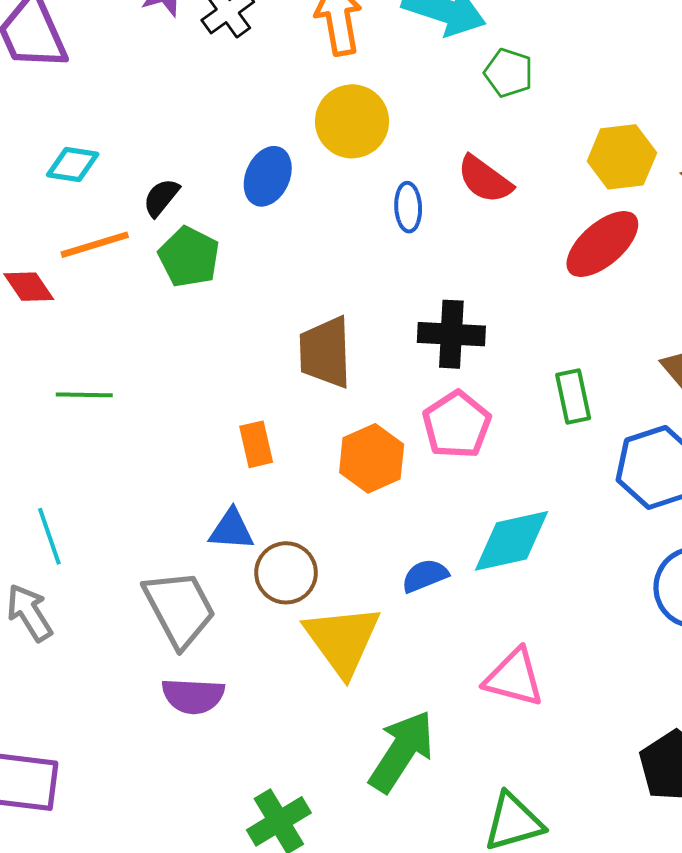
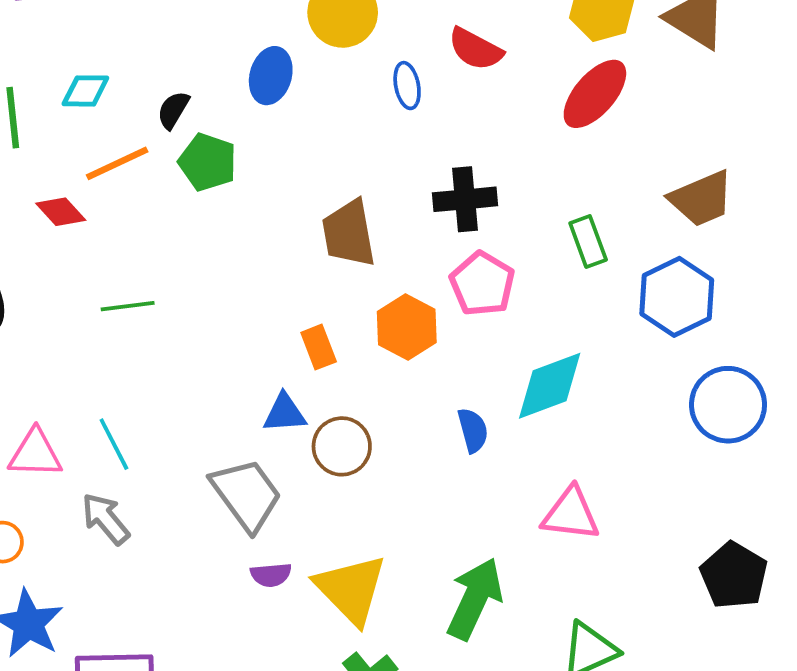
orange rectangle: (256, 444) -> (319, 347), moved
blue semicircle: (425, 576) -> (473, 430), turned 105
yellow triangle: (342, 640) -> (351, 589), moved
purple semicircle: (193, 696) -> (271, 575), size x0.7

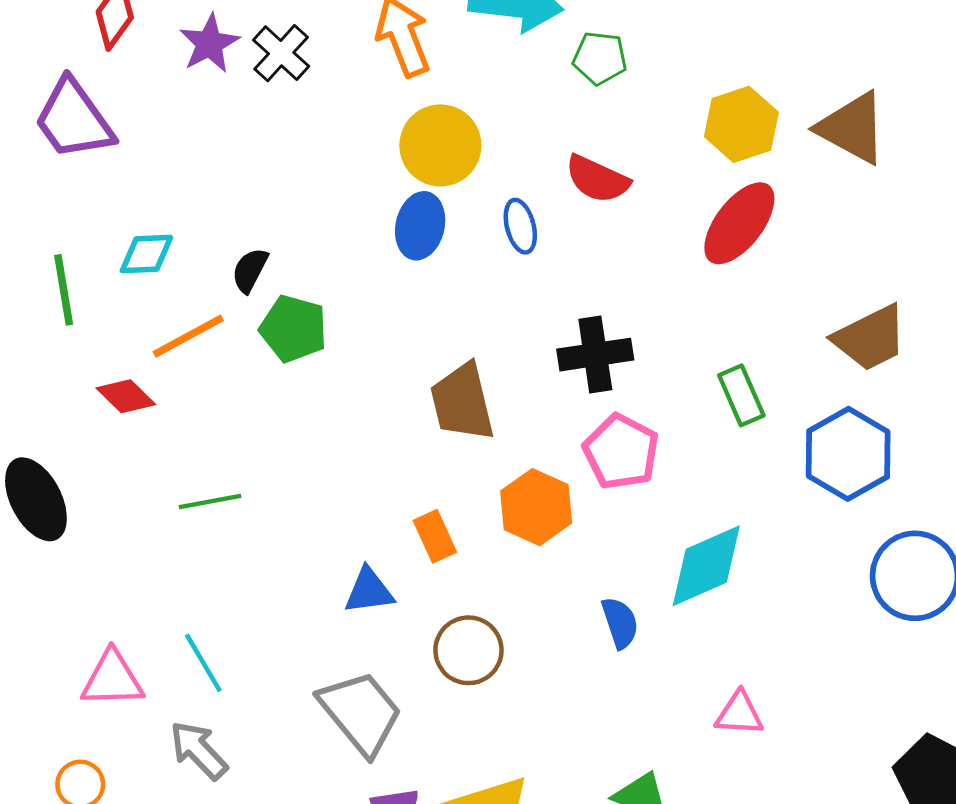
blue ellipse: (271, 76) -> (420, 226), moved
blue triangle: (285, 413) -> (369, 591), moved
pink triangle: (571, 514) -> (739, 714), size x0.7

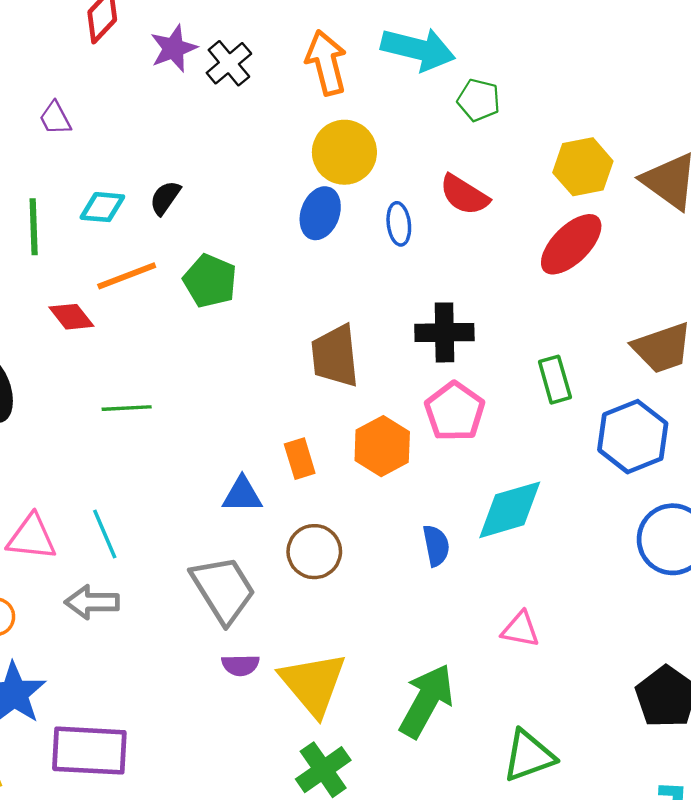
purple trapezoid: (74, 119) -> (55, 118), moved, size x0.5
black semicircle: (250, 270) -> (165, 198), moved
gray arrow: (199, 750) -> (92, 602), turned -54

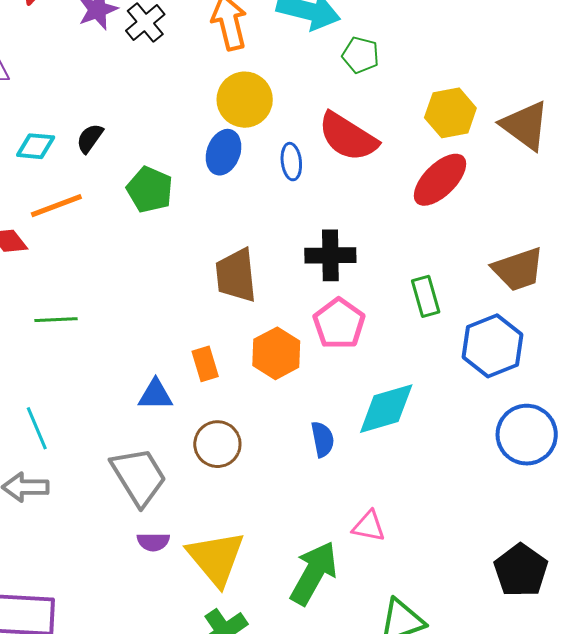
red semicircle: (464, 195) -> (348, 137), size x1.4
green pentagon: (210, 281) -> (150, 190), moved
pink triangle: (520, 629) -> (369, 526), moved

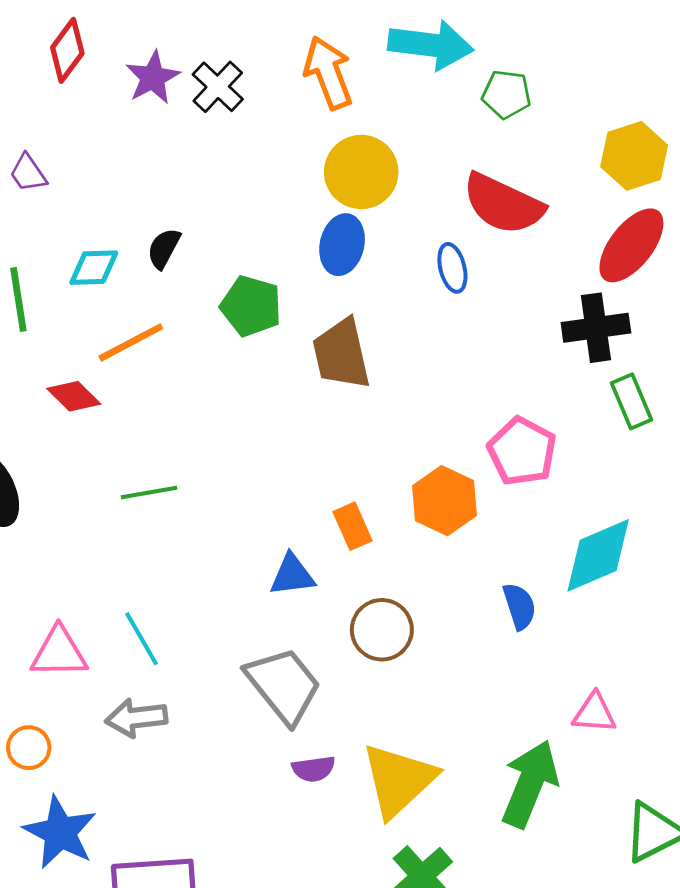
blue ellipse: (291, 162) -> (452, 268), moved
black cross: (330, 255) -> (596, 328), moved
brown trapezoid: (236, 275) -> (341, 354), moved
yellow triangle: (216, 558) -> (399, 780), turned 34

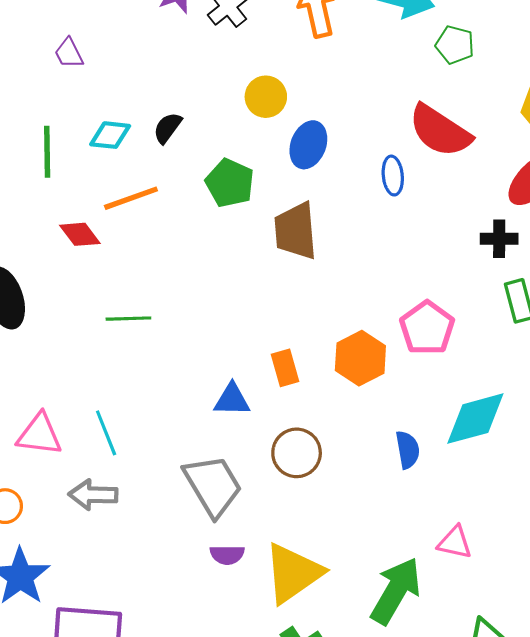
yellow circle: (361, 172) -> (266, 97), moved, size x0.7
black cross: (596, 328) -> (499, 239), size x0.7

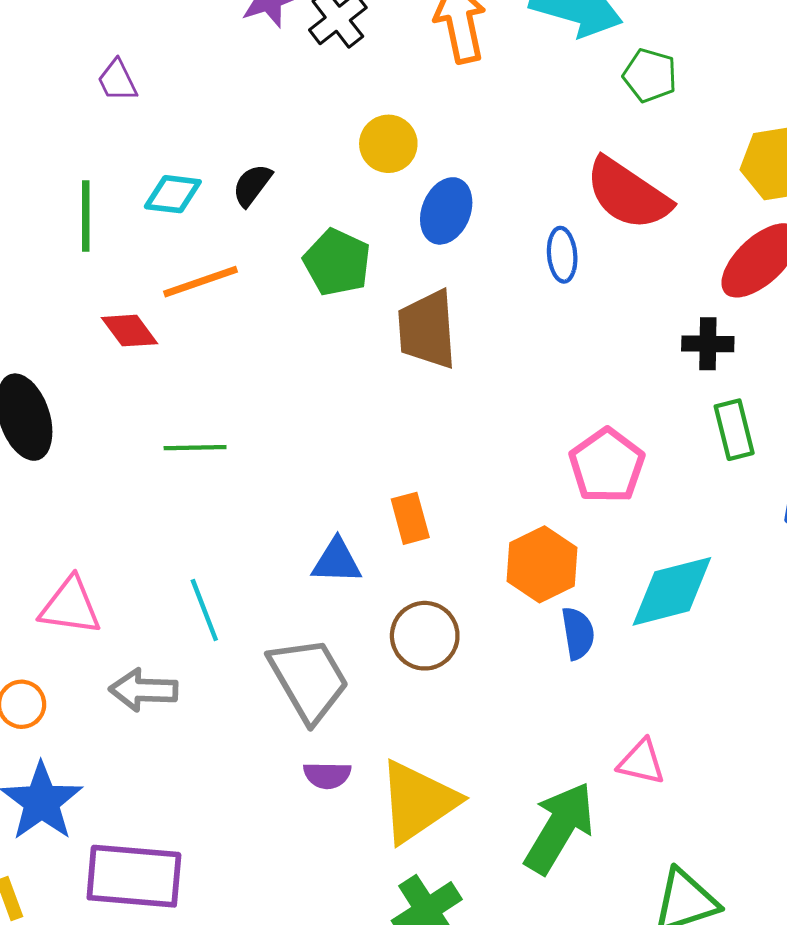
orange hexagon: (360, 358) -> (542, 564), moved
cyan line: (106, 433) -> (204, 610), moved

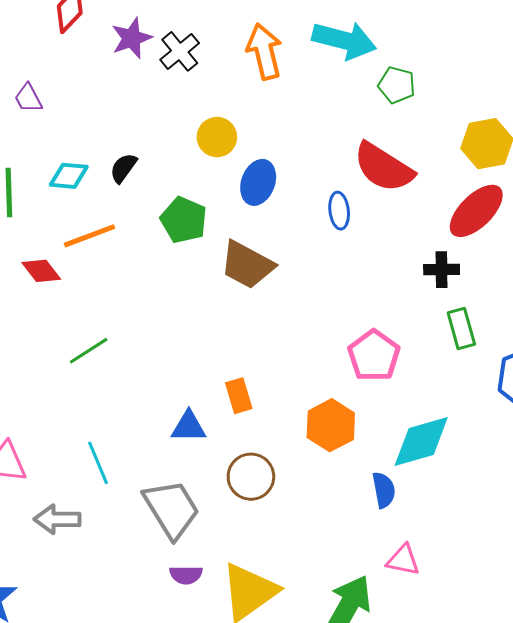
brown trapezoid: (427, 330) -> (247, 265), turned -56
green line: (195, 448) -> (89, 351), turned -30
blue semicircle: (578, 633) -> (384, 490), moved

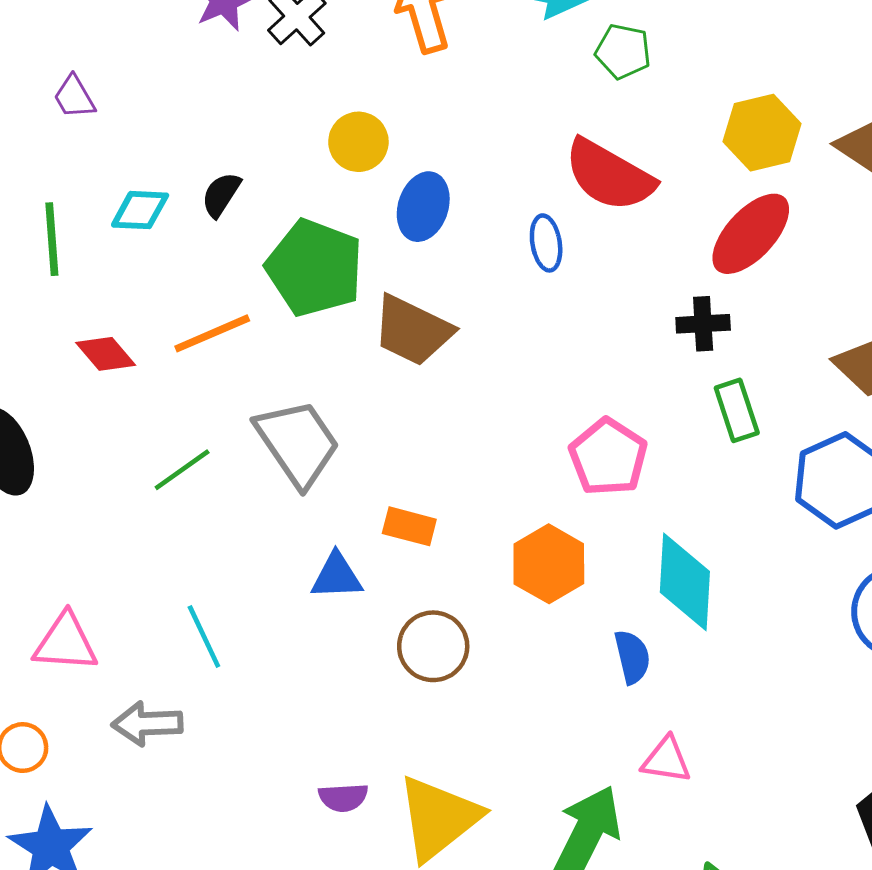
green pentagon: (184, 220) -> (315, 268), size x1.4
orange line: (89, 236) -> (212, 333), moved
orange rectangle: (239, 396) -> (409, 526), turned -56
cyan diamond: (421, 441) -> (685, 582), turned -68
gray trapezoid: (172, 509) -> (297, 443), moved

